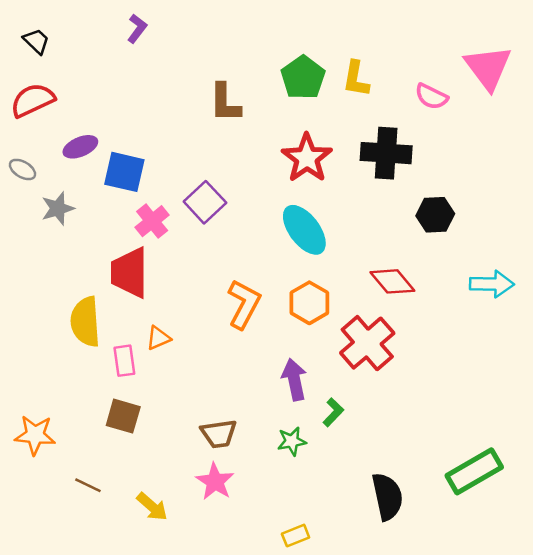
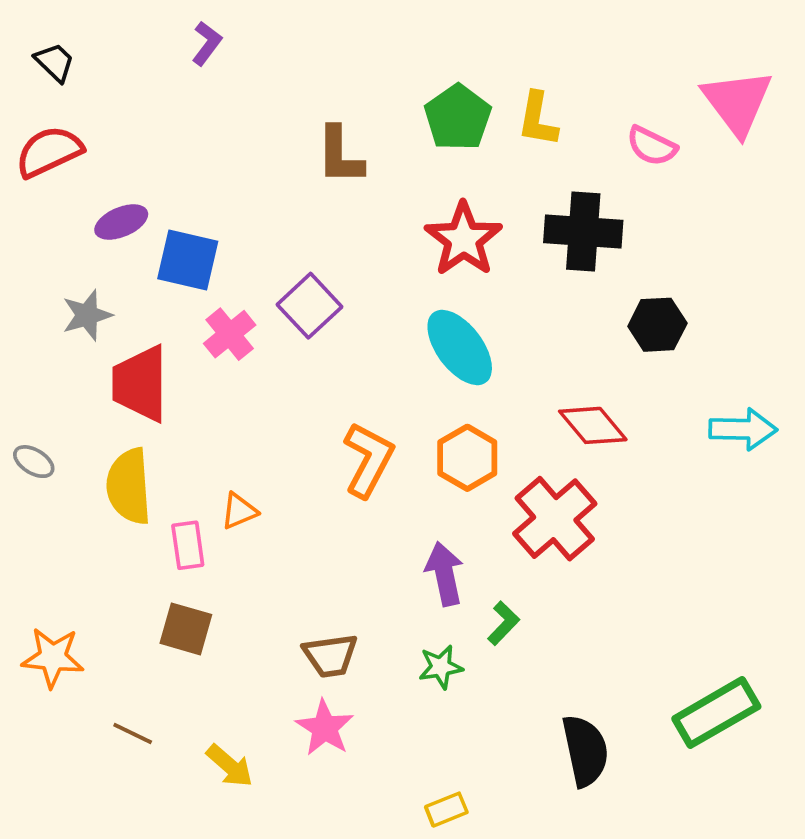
gray ellipse: (22, 169) -> (34, 462), moved
red trapezoid: (129, 273) -> (140, 384), moved

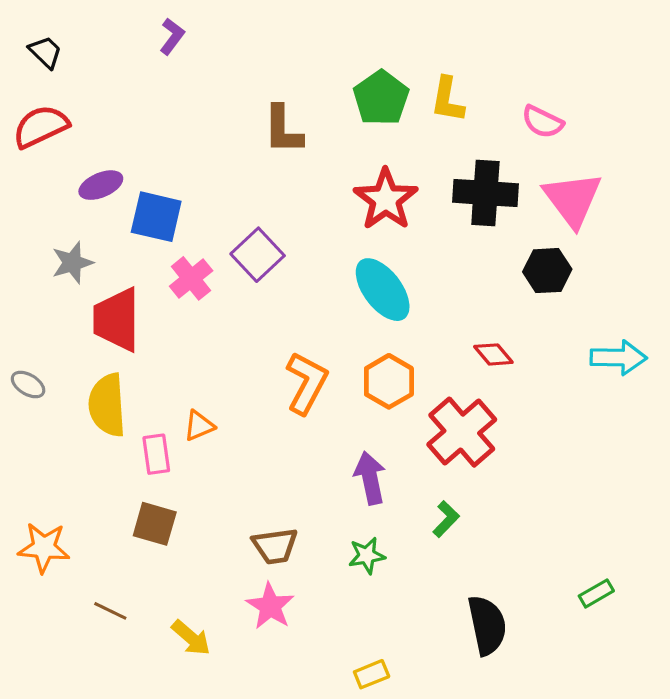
pink triangle: (737, 102) -> (573, 199), moved
red diamond: (593, 425) -> (493, 354), size x0.7
green L-shape: (503, 623) -> (446, 519), moved
green rectangle: (716, 713) -> (596, 593), size x0.5

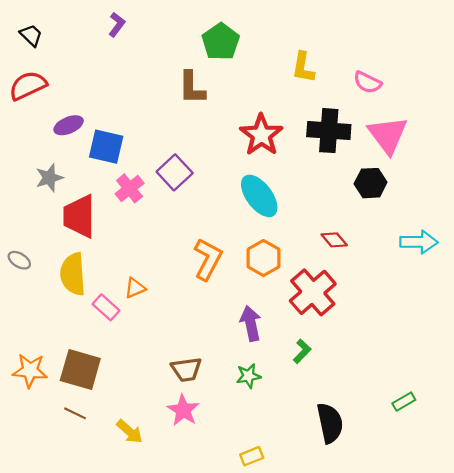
green pentagon: (381, 98) -> (221, 42), moved
pink rectangle: (156, 454) -> (106, 307), turned -40
brown square: (155, 524) -> (80, 369), moved, size x1.4

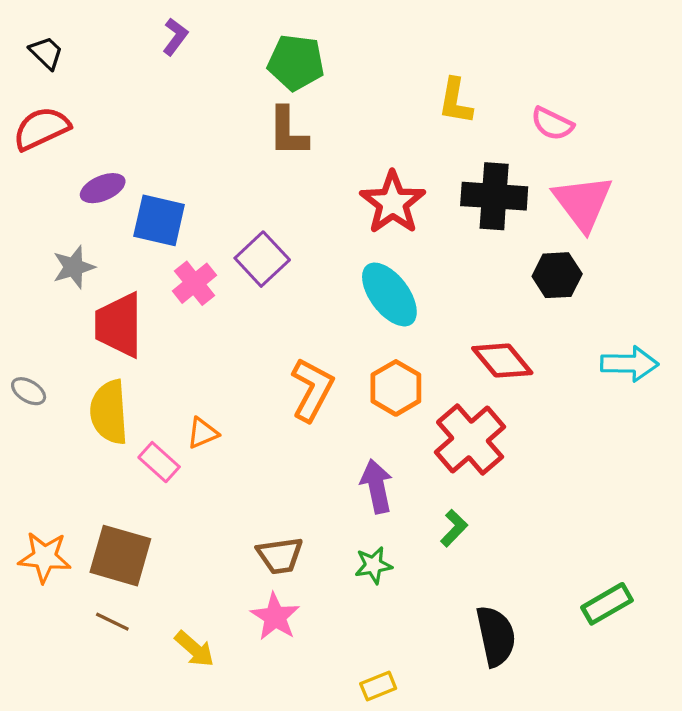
green pentagon: (221, 42) -> (296, 62), moved, turned -30
red diamond: (334, 240) -> (502, 361), size x1.5
green rectangle: (404, 402) -> (607, 604), size x1.4

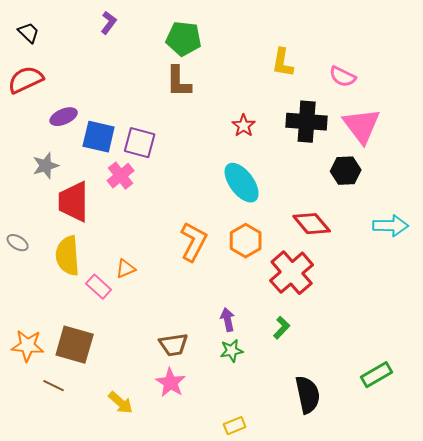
red star: (393, 203) -> (244, 126), size x0.6
purple square: (262, 259) -> (140, 143), moved, turned -32
purple arrow: (377, 486) -> (228, 320), moved, size x0.7
brown line: (112, 622) -> (54, 386), moved

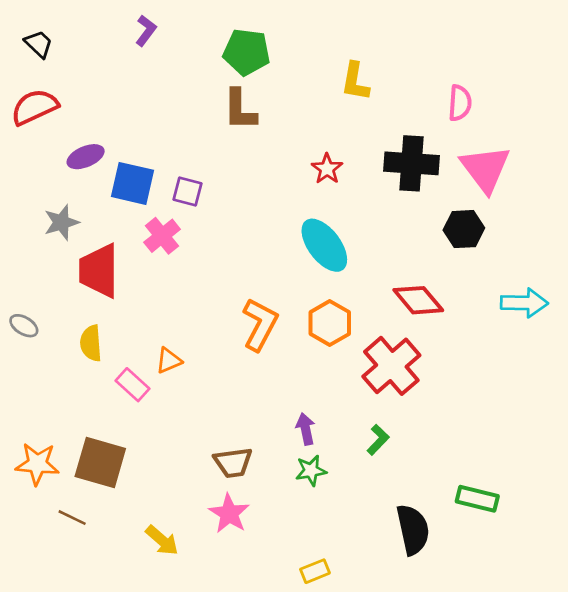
yellow L-shape: (283, 63) -> (355, 82), moved
pink semicircle: (343, 77) -> (460, 103), turned -112
purple square: (140, 143) -> (188, 192), size x0.7
yellow semicircle: (68, 256) -> (91, 343), size x0.7
green rectangle: (377, 375) -> (477, 499), moved, turned 44

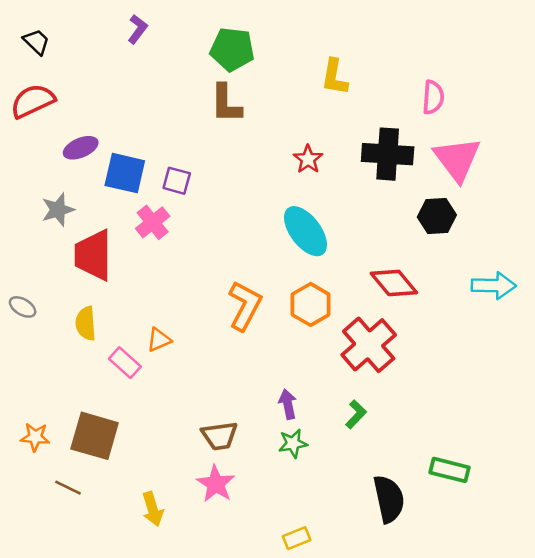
orange star: (37, 464) -> (35, 437), size x0.7
yellow arrow: (162, 540) -> (153, 509), turned 32

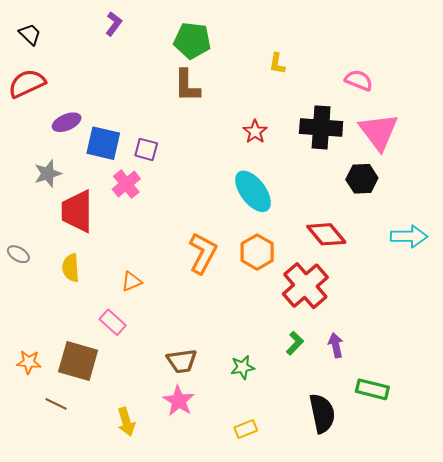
yellow L-shape: (335, 77) -> (277, 64), size x0.7
pink semicircle: (433, 97) -> (359, 80), turned -72
pink rectangle: (125, 363) -> (113, 322), moved
purple arrow: (288, 404) -> (336, 345), moved
yellow rectangle: (297, 538) -> (246, 429), moved

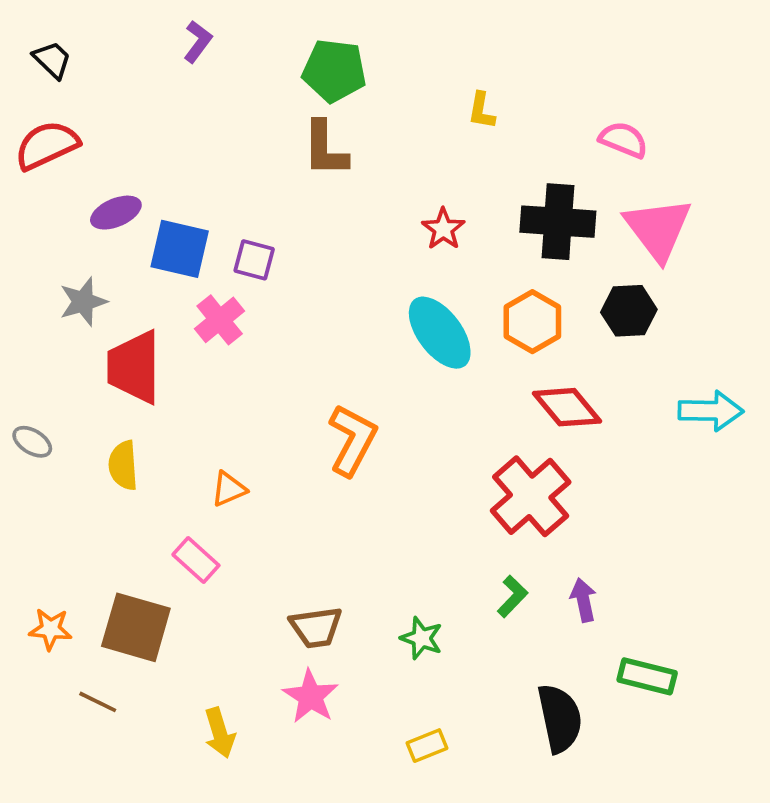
orange hexagon: (257, 252) -> (532, 322), moved
green star: (243, 367) -> (422, 638), turned 30

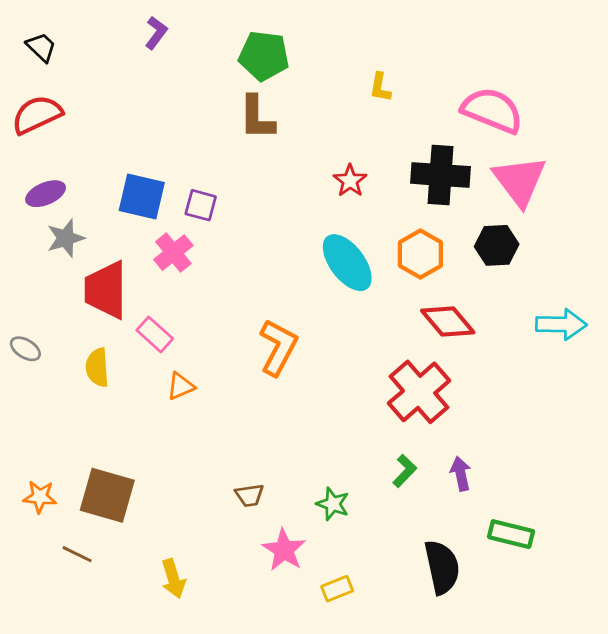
pink semicircle: (623, 140) -> (492, 110), size x1.6
purple ellipse: (116, 213) -> (46, 194), moved
pink rectangle: (196, 560) -> (155, 334), moved
brown trapezoid: (316, 627) -> (250, 495), size x0.7
pink star: (311, 696) -> (284, 550), moved

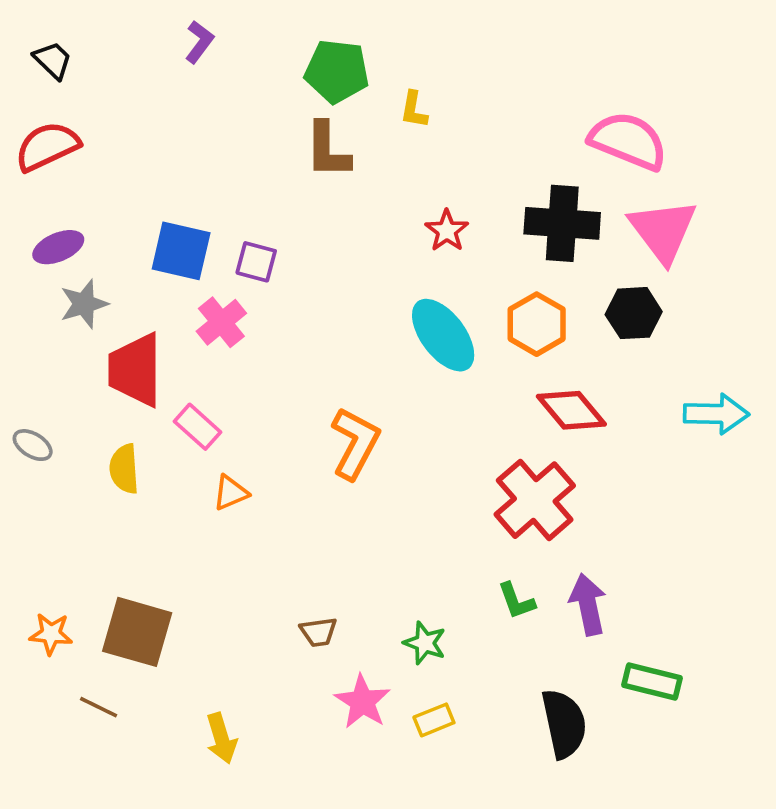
yellow L-shape: (380, 87) -> (414, 110), moved
green L-shape: (405, 471) -> (516, 601), turned 116
purple arrow: (461, 474) -> (588, 604), size x1.4
yellow rectangle: (337, 589) -> (434, 720), moved

